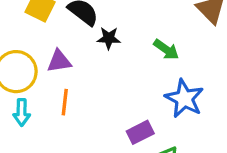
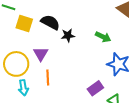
purple triangle: (59, 61) -> (41, 54), turned -42

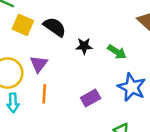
black star: (68, 36) -> (84, 46), moved
purple rectangle: (95, 88) -> (91, 98), moved

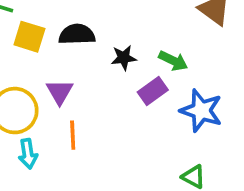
black semicircle: (55, 27) -> (77, 34), turned -30
purple rectangle: (91, 98) -> (153, 91), moved

